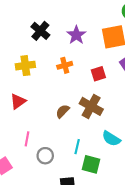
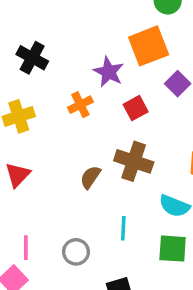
purple star: (76, 35) -> (109, 72), moved
pink line: (27, 139) -> (26, 248), moved
green square: (91, 164) -> (173, 249), moved

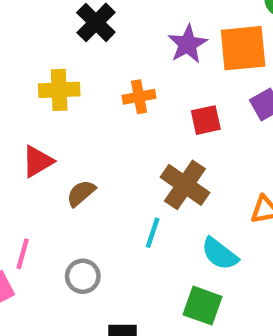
purple star: (109, 72) -> (188, 44), moved
brown semicircle: (90, 177) -> (81, 193), moved
cyan line: (123, 228) -> (153, 233), moved

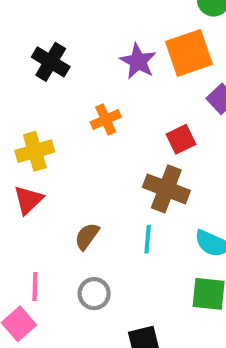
yellow cross: (59, 90) -> (35, 151), moved
red square: (206, 120) -> (181, 139), moved
brown semicircle: (81, 193) -> (87, 236), moved

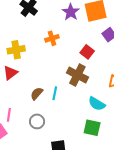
red square: (181, 139) -> (87, 52), turned -32
cyan line: (148, 239) -> (55, 93), moved

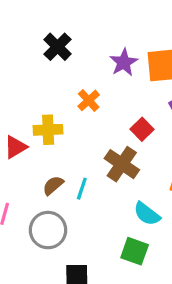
orange cross: (52, 38) -> (89, 100), turned -32
yellow cross: (16, 50) -> (48, 130), moved
gray circle: (37, 121) -> (48, 230), size x1.5

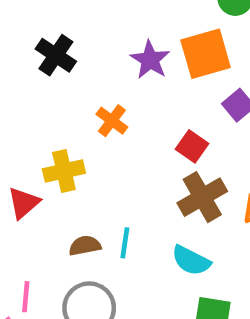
brown cross: (122, 164) -> (202, 197), moved, turned 36
brown semicircle: (53, 185) -> (85, 246), turned 40
cyan semicircle: (147, 214) -> (191, 261), moved

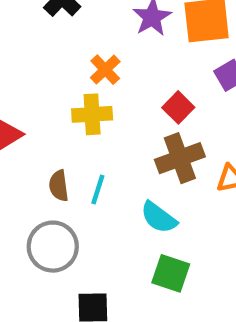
yellow cross: (64, 171) -> (92, 114), moved
brown semicircle: (85, 246) -> (59, 186), turned -96

